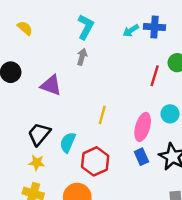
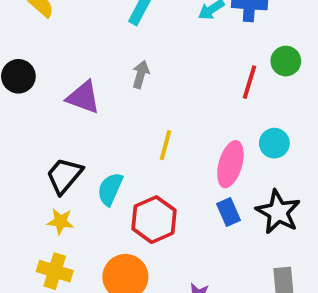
gray arrow: (82, 57) -> (141, 74), moved

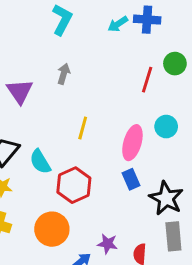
purple triangle: (83, 97) -> (20, 91), turned 36
cyan semicircle: (110, 189) -> (40, 162), turned -55
black star: (278, 212) -> (166, 198), moved

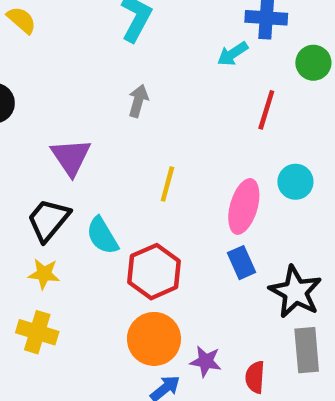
cyan arrow: (118, 24) -> (233, 54), moved
green circle: (175, 64) -> (313, 63), moved
purple triangle: (20, 91) -> (71, 157), moved
orange circle: (52, 229) -> (154, 339), moved

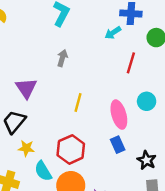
pink ellipse: (244, 206) -> (119, 115), turned -32
cyan semicircle: (102, 236) -> (43, 171), moved
yellow star: (44, 274) -> (26, 148), moved
black star: (295, 292) -> (147, 160), size x0.7

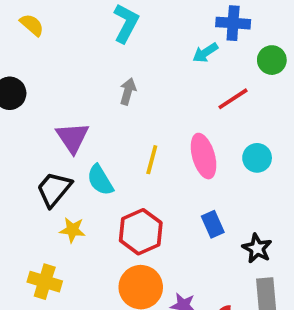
red line: (131, 63) -> (233, 99), turned 40
pink ellipse: (119, 115) -> (204, 156), moved
cyan semicircle: (43, 171) -> (100, 180), moved

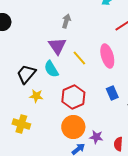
purple triangle: (72, 138) -> (57, 46), moved
yellow line: (152, 160) -> (79, 58), turned -56

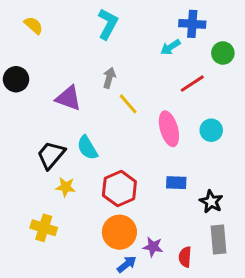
purple triangle: (57, 46) -> (68, 98), moved, turned -36
yellow line: (79, 58) -> (128, 104), moved
blue rectangle: (112, 93) -> (176, 183), turned -64

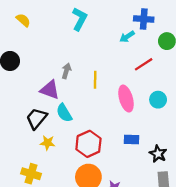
gray arrow: (109, 78) -> (66, 71), moved
purple triangle: (68, 98) -> (50, 90), moved
yellow line: (128, 104) -> (95, 80), turned 42

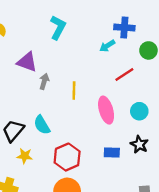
purple triangle: (50, 90) -> (27, 62), moved
black star: (158, 154) -> (139, 144), moved

